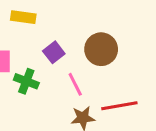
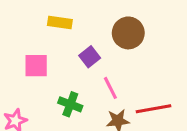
brown circle: (101, 49) -> (128, 33), moved
green cross: (26, 81) -> (70, 104), moved

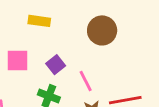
purple square: (90, 57) -> (56, 65), moved

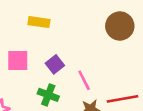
brown circle: (102, 30) -> (120, 26), moved

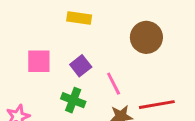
yellow rectangle: (39, 22) -> (79, 18), moved
brown circle: (120, 26) -> (146, 37), moved

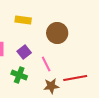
brown circle: (146, 37) -> (57, 33), moved

